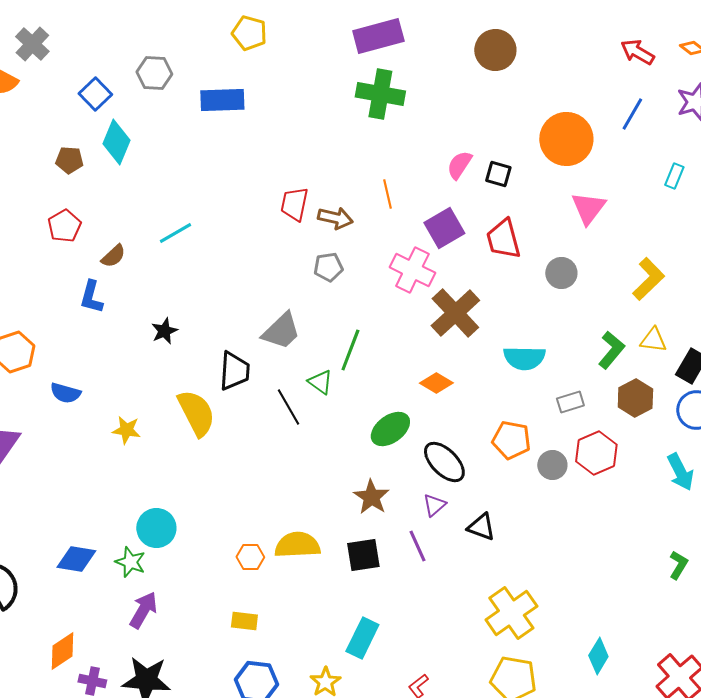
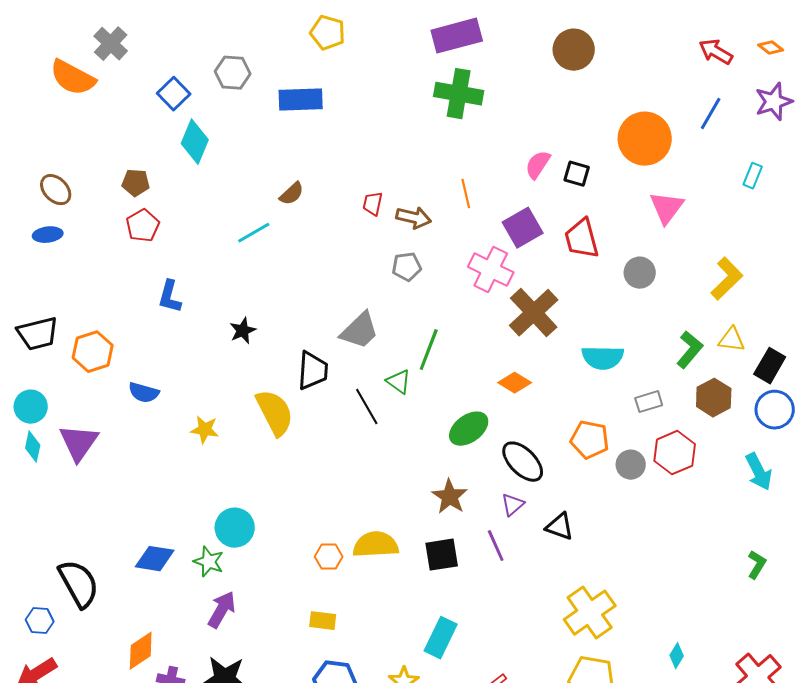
brown pentagon: (69, 160) -> (136, 183), moved
red trapezoid: (294, 204) -> (373, 204), size x0.7
brown semicircle: (113, 256) -> (292, 194), moved
cyan diamond: (598, 656) -> (677, 656), size x0.7

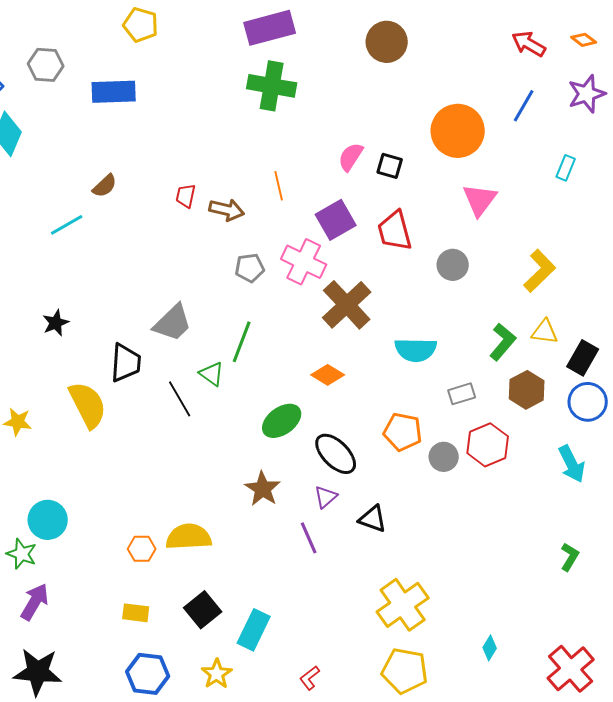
gray pentagon: (407, 267) -> (250, 268), moved
black square: (442, 555) -> (203, 610), moved, turned -30

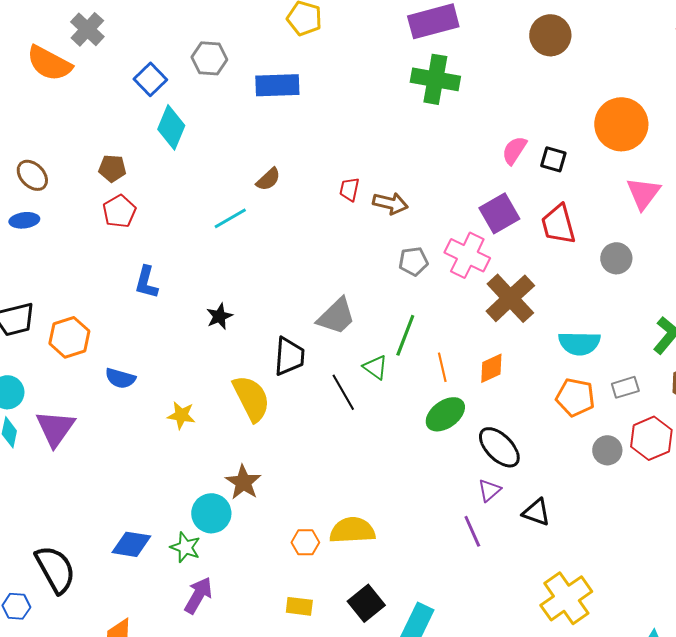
orange line: (279, 186) -> (442, 367), moved
orange diamond: (328, 375) -> (491, 368), turned -56
orange pentagon: (403, 432) -> (575, 397), moved
brown star: (263, 489) -> (243, 482), moved

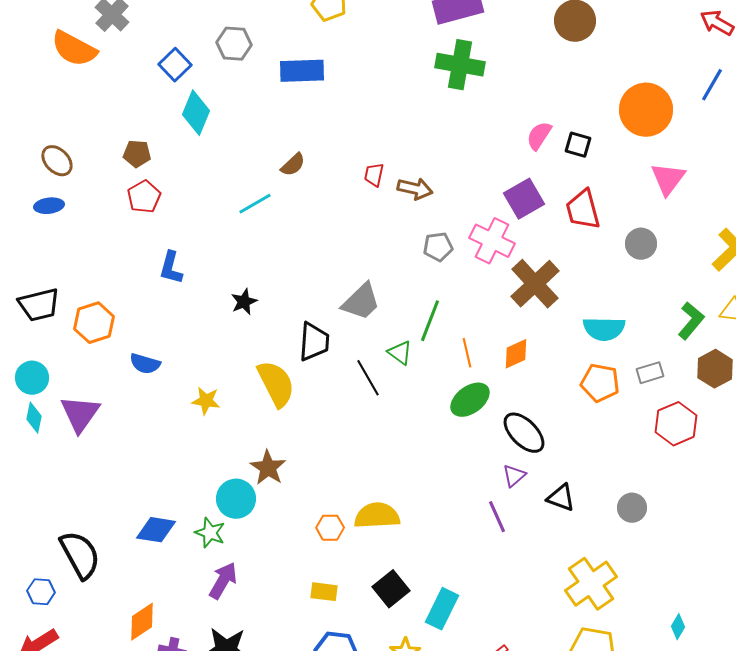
gray circle: (607, 450) -> (632, 508), moved

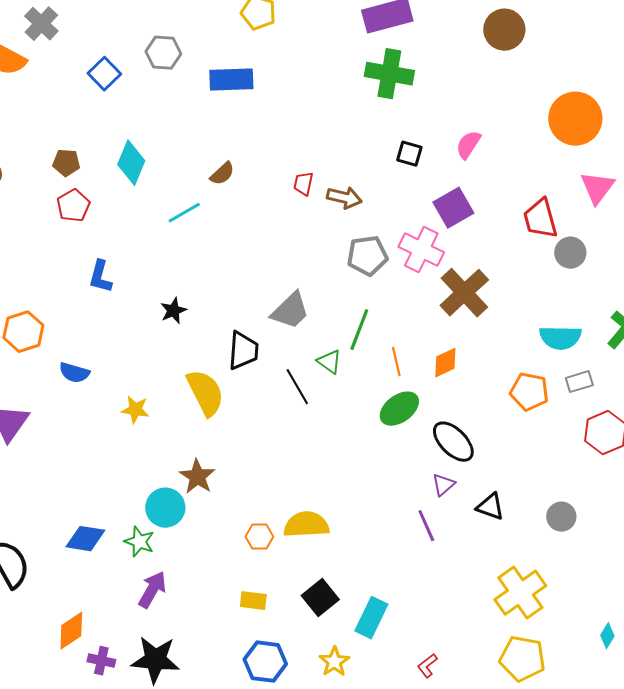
cyan diamond: (196, 113) -> (131, 163), moved
black square: (578, 145) -> (409, 154), moved
red trapezoid: (583, 210) -> (540, 219), moved
gray pentagon: (438, 247) -> (367, 256), size x1.4
cyan semicircle: (604, 329) -> (560, 338), moved

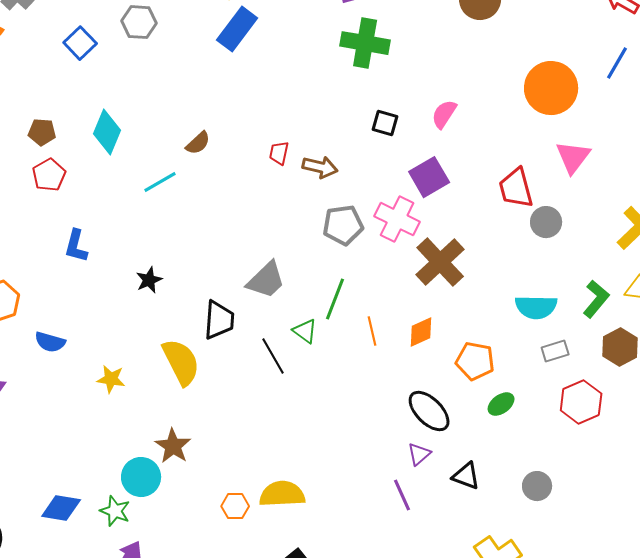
blue rectangle: (231, 80) -> (237, 29), moved, turned -51
orange pentagon: (529, 392) -> (475, 361), moved
green ellipse: (399, 409) -> (501, 404), moved, size x0.7

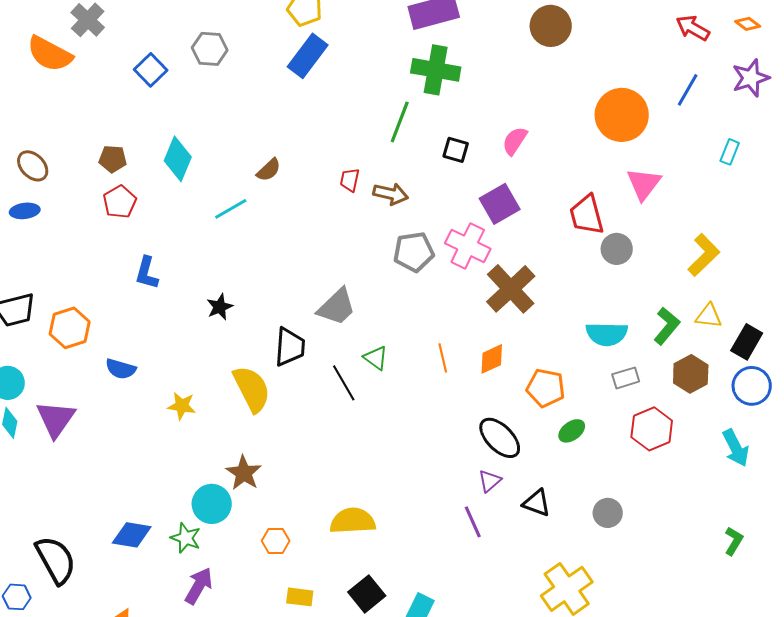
green line: (335, 299) -> (400, 122), moved
orange hexagon: (235, 506) -> (276, 541), moved

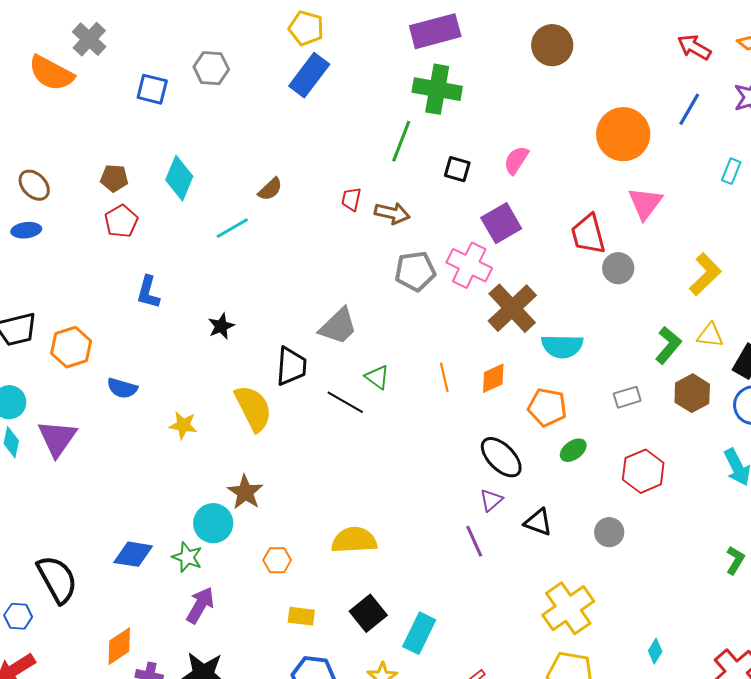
blue square: (151, 70) -> (152, 89), turned -32
cyan semicircle: (607, 334) -> (562, 346), moved
black line: (344, 383) -> (345, 402), turned -30
red hexagon: (652, 429) -> (643, 471), moved

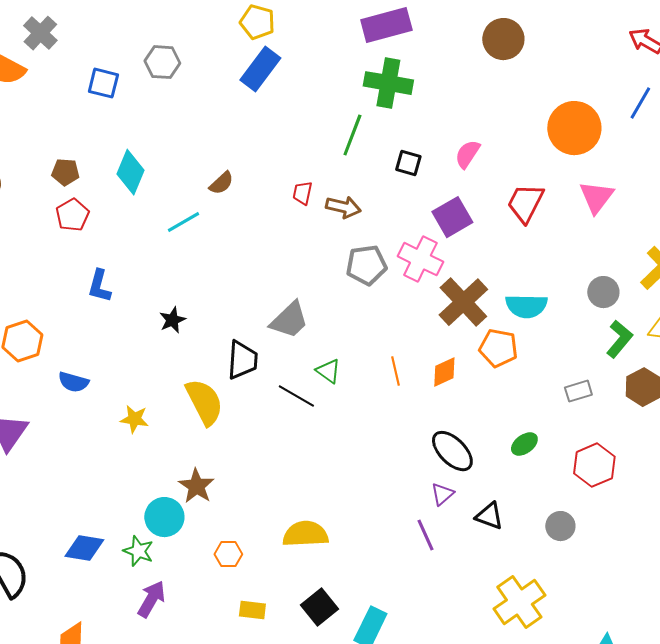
red trapezoid: (588, 234) -> (525, 203), moved, turned 42
gray circle: (618, 268) -> (603, 292), moved
cyan semicircle: (562, 346) -> (526, 306), moved
orange pentagon: (547, 407) -> (498, 348), moved

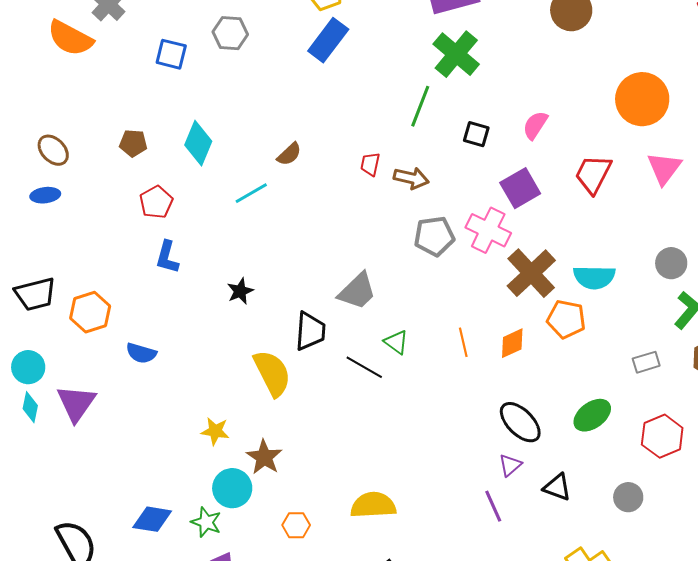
green cross: (388, 83) -> (456, 54), turned 30
red pentagon: (72, 215) -> (156, 202), moved
yellow star: (134, 419) -> (215, 431), moved
green ellipse: (524, 444) -> (592, 415), size x1.4

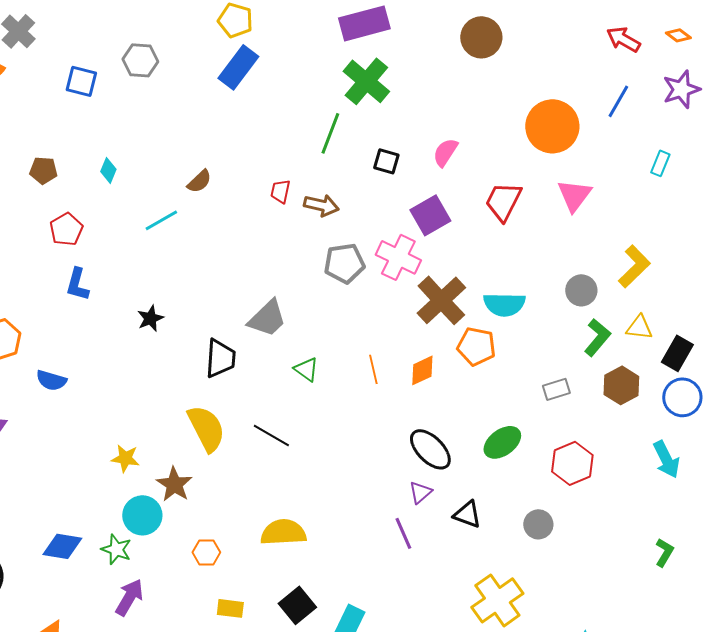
cyan diamond: (198, 143) -> (108, 170), size x0.6
black line: (364, 367) -> (271, 435), moved
yellow semicircle: (272, 373) -> (206, 428), moved

